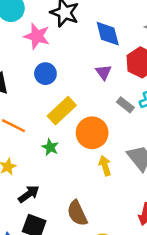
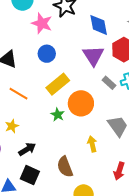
purple triangle: (104, 72) -> (93, 56), size x1.6
green star: (50, 147) -> (58, 115), moved
yellow arrow: (105, 166) -> (92, 144), moved

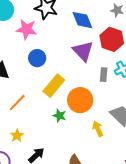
gray rectangle: (109, 83) -> (104, 75), turned 64
orange line: (18, 94) -> (17, 103), turned -66
yellow arrow: (92, 144) -> (98, 129), moved

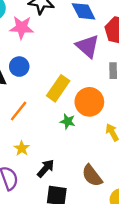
blue circle: (37, 58) -> (19, 67), moved

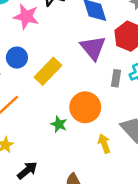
yellow rectangle: (58, 88) -> (48, 71), moved

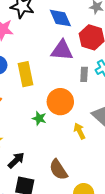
purple triangle: (93, 48) -> (62, 50), turned -40
yellow rectangle: (48, 71) -> (26, 74), turned -50

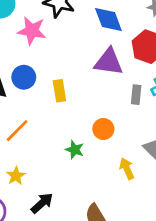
yellow rectangle: (26, 74) -> (59, 91), size x0.7
orange circle: (60, 102) -> (103, 129), size x0.6

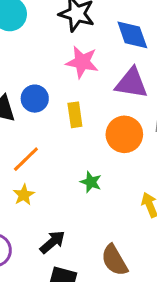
pink star: (32, 31) -> (82, 62), moved
orange circle: (103, 129) -> (124, 134), moved, size x1.5
yellow star: (16, 176) -> (24, 195), moved

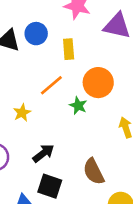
orange circle: (124, 134) -> (98, 83), moved
orange line: (26, 159) -> (51, 85), moved

